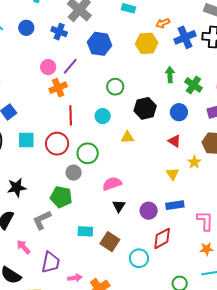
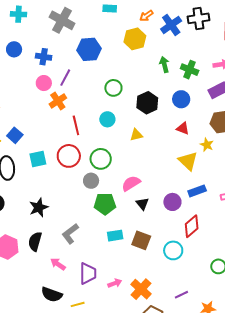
blue cross: (59, 32) -> (44, 57), moved
yellow triangle: (173, 174) -> (188, 161), size x1.5
green pentagon: (61, 197) -> (105, 204), moved

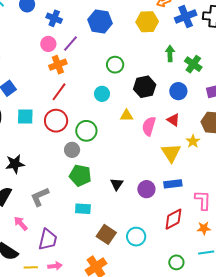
red line: (76, 125) -> (59, 92), moved, turned 36
pink semicircle: (131, 183) -> (149, 126), moved, turned -54
red diamond: (192, 226) -> (173, 219), moved
brown square: (141, 240) -> (106, 234), moved
pink arrow: (115, 283) -> (55, 266), moved

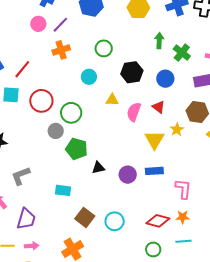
orange cross: (58, 65) -> (61, 50), moved
red line: (59, 92) -> (22, 69), moved
green pentagon: (80, 175) -> (77, 149), moved
black triangle: (117, 184) -> (98, 168), turned 40
red diamond: (173, 219) -> (158, 221), moved, turned 40

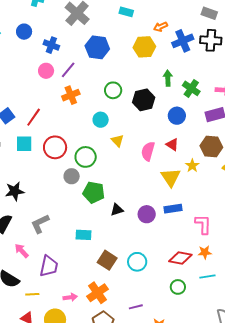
black hexagon: (132, 72) -> (144, 100), moved
yellow triangle: (112, 100) -> (117, 141), moved, turned 48
pink arrow: (32, 246) -> (70, 297), moved

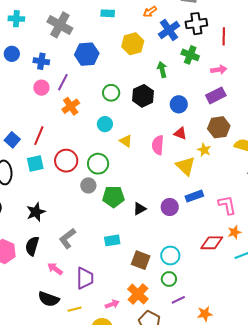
orange arrow: (160, 27) -> (150, 12), moved
green cross: (191, 88) -> (190, 55), moved
green circle: (178, 287) -> (169, 279), moved

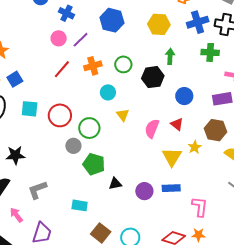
green cross: (190, 55) -> (210, 52), turned -36
green arrow: (162, 69) -> (170, 56), moved
orange cross: (71, 106) -> (93, 66), moved
red line: (39, 136) -> (62, 69), moved

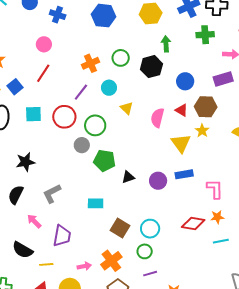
pink circle: (59, 38) -> (44, 44), moved
purple line: (81, 40) -> (81, 92), moved
red line: (62, 69) -> (43, 73), moved
brown hexagon: (215, 130) -> (206, 107), moved

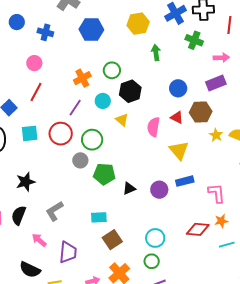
green cross: (205, 35) -> (194, 40), turned 30
black hexagon: (151, 67) -> (130, 91), moved
yellow star: (202, 131) -> (216, 135), moved
brown square: (120, 228) -> (112, 240), moved, turned 30

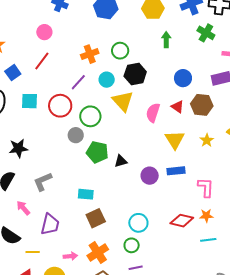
yellow triangle: (122, 120) -> (123, 101), size x1.6
yellow star: (216, 135) -> (207, 140), moved
black triangle: (129, 188) -> (121, 161), moved

